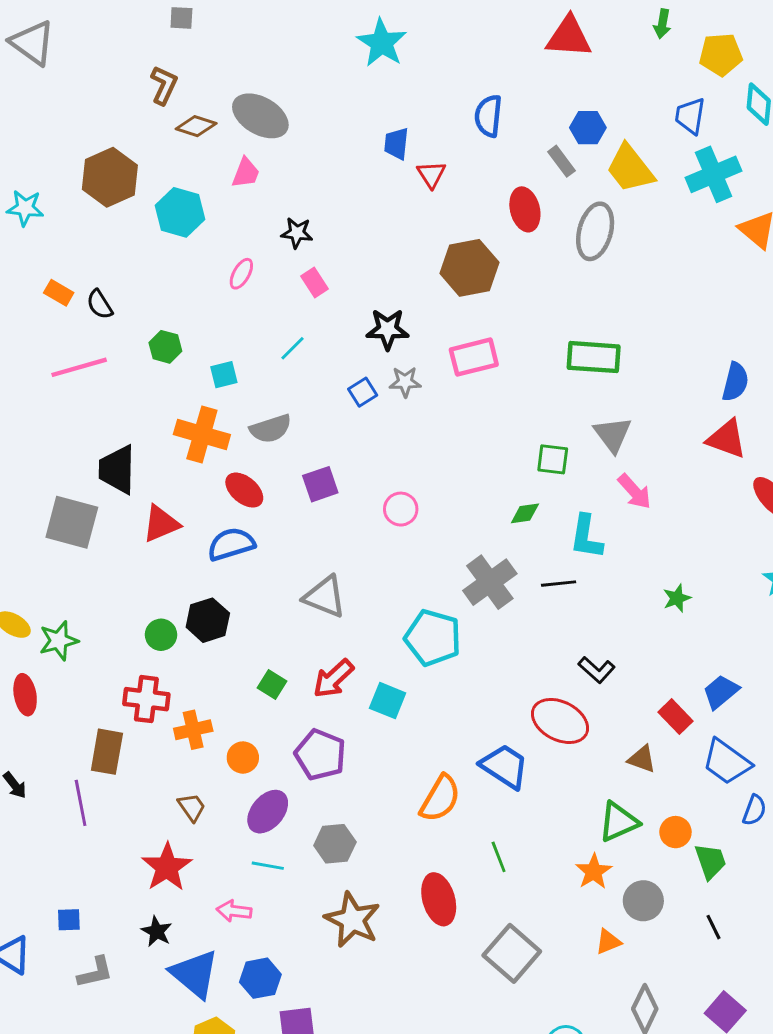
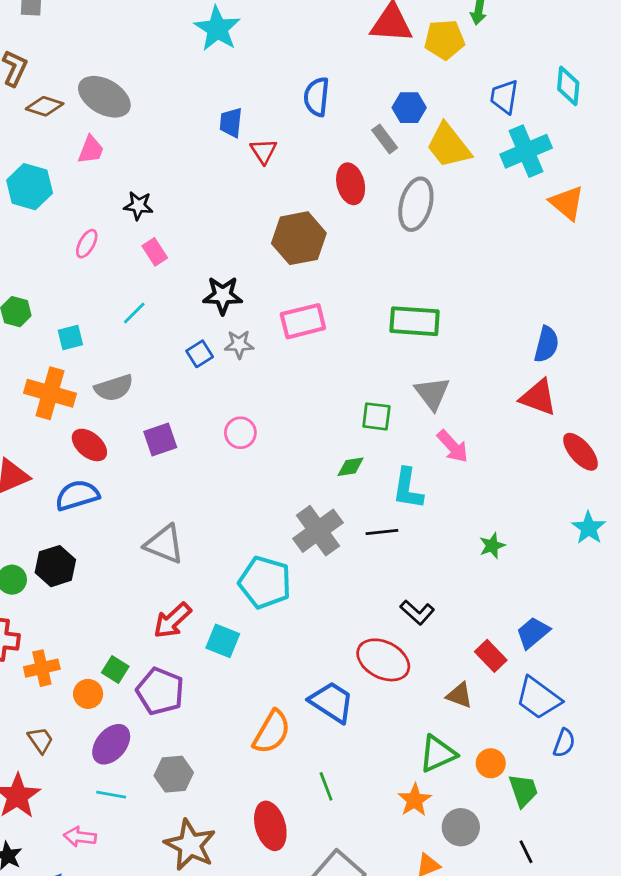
yellow pentagon: (721, 54) -> (444, 40), moved
pink circle: (401, 509) -> (240, 433), moved
green square: (272, 684) -> (115, 669), moved

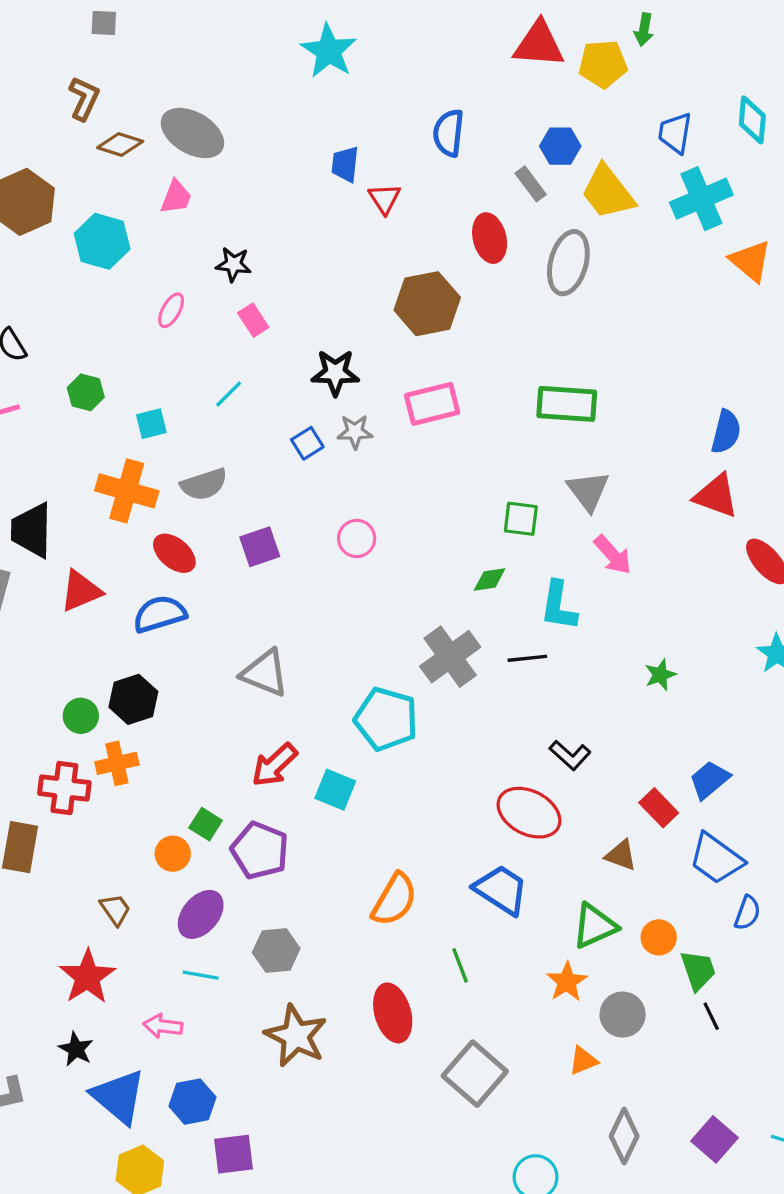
orange cross: (42, 668) -> (117, 763), moved
blue trapezoid: (332, 702) -> (501, 890), moved
black line: (526, 852) -> (711, 1016), moved

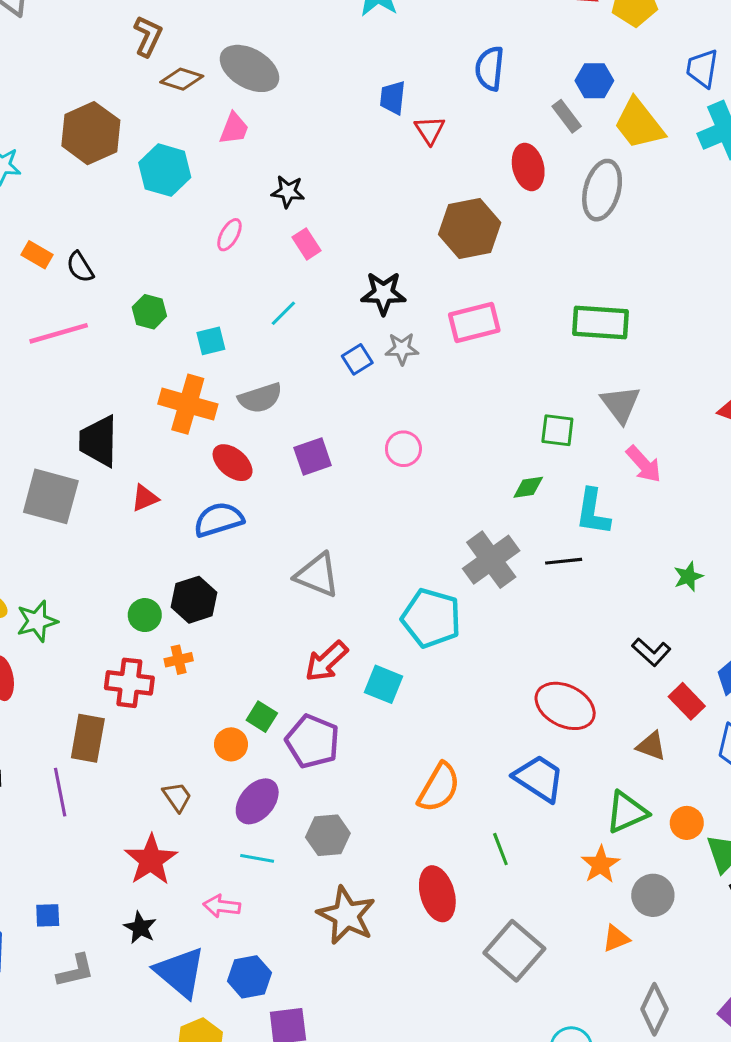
red triangle: (81, 591) -> (145, 498), size x0.7
black L-shape: (570, 755) -> (651, 652), moved
orange cross: (117, 763) -> (179, 660), size x0.7

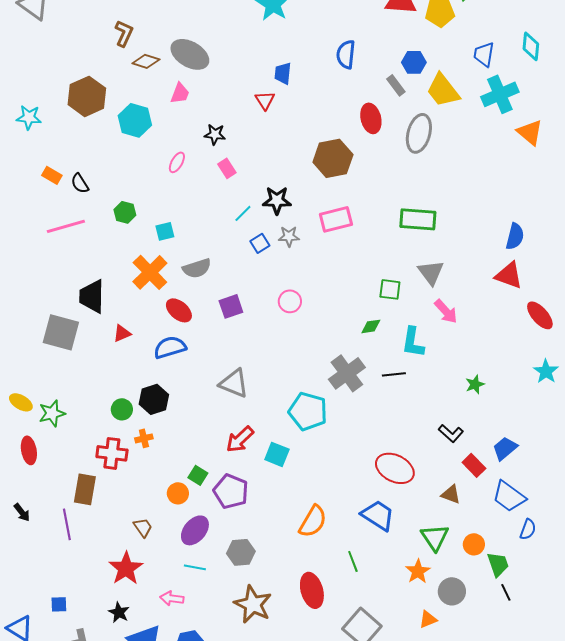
red triangle: (430, 130) -> (265, 100), moved
cyan line: (283, 313) -> (243, 213), moved
orange cross: (188, 404) -> (150, 272), turned 30
green triangle: (627, 812) -> (435, 537), turned -40

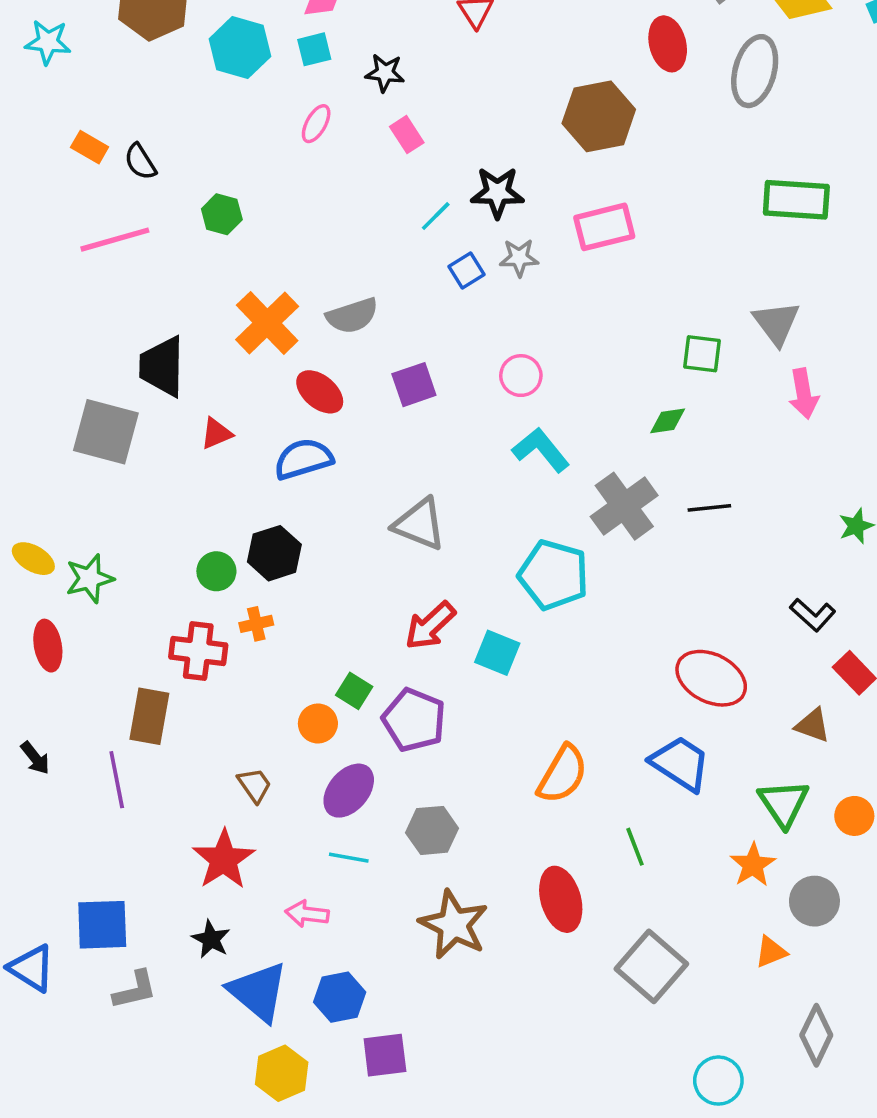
green rectangle: (418, 219) -> (796, 200), moved
cyan square: (165, 231) -> (314, 49), moved
pink arrow: (446, 311) -> (804, 394), turned 32
cyan L-shape: (413, 342) -> (541, 450), moved, turned 132
blue square: (59, 604) -> (102, 925), size x1.8

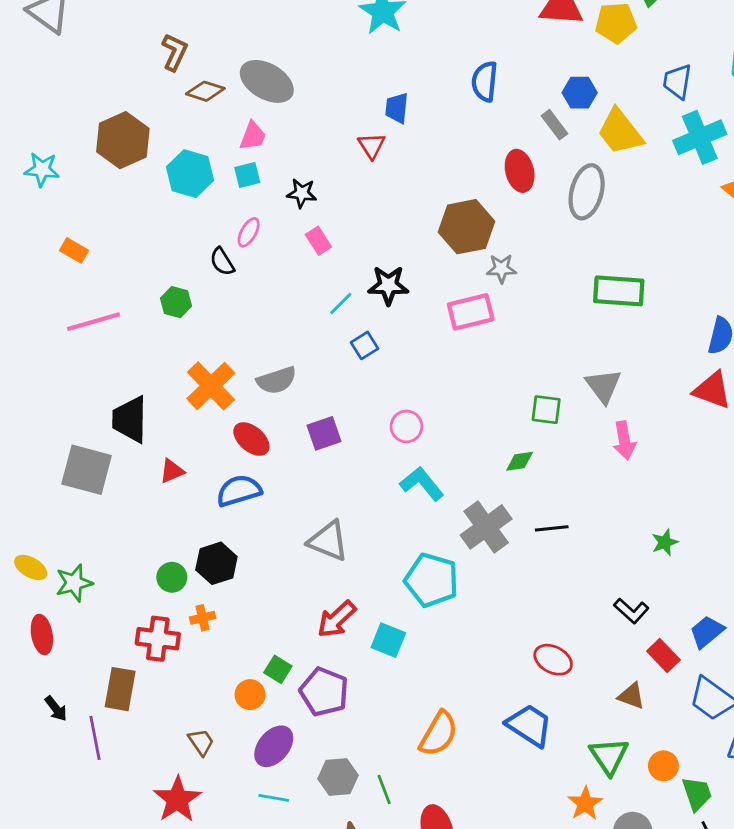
black semicircle: (140, 162) -> (222, 262), moved
gray star: (519, 258) -> (501, 269), moved
red ellipse: (711, 678) -> (553, 660), size x0.7
black arrow: (35, 758) -> (56, 709), moved
green line: (635, 847) -> (384, 790), moved

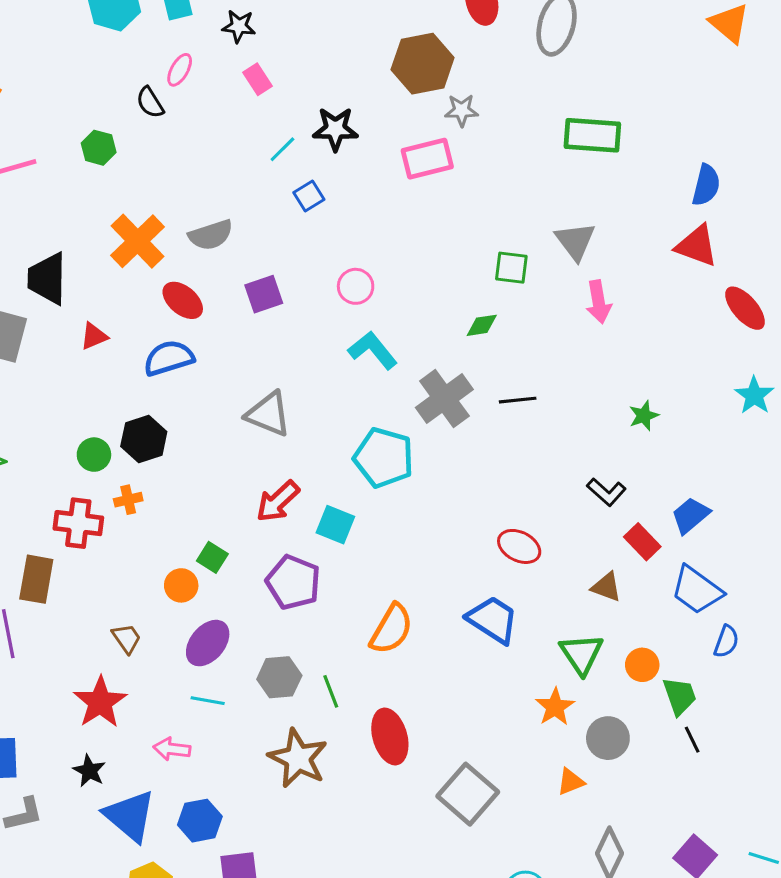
purple pentagon: (324, 692) -> (293, 582), moved

